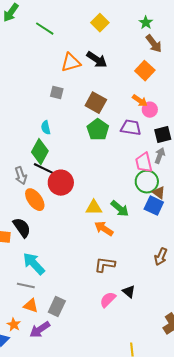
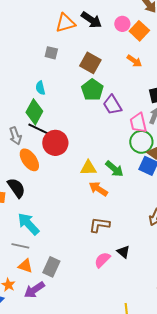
pink circle: (150, 110) -> (122, 24), moved
purple trapezoid: (131, 128) -> (112, 105), moved, turned -130

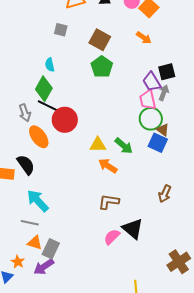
purple trapezoid: (112, 105) -> (152, 82), moved
black triangle: (123, 252) -> (133, 229), size x1.6
gray rectangle: (51, 267) -> (51, 249), moved

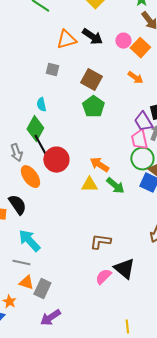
black line: (50, 107) -> (41, 147), turned 35
orange arrow: (108, 166) -> (99, 165), moved
purple arrow: (44, 267) -> (50, 318), moved

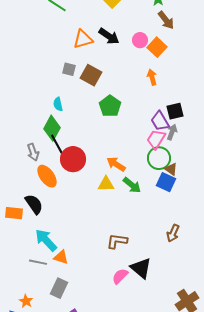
orange arrow: (135, 78) -> (152, 77), turned -140
brown square: (91, 80) -> (91, 75), moved
pink trapezoid: (139, 140) -> (156, 139), turned 45
orange triangle: (26, 283) -> (61, 257), moved

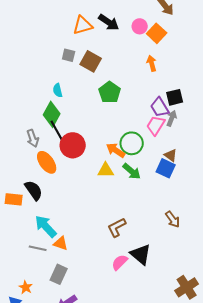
green circle: (159, 158) -> (132, 143), moved
brown arrow: (173, 233) -> (173, 219), turned -60
brown L-shape: (117, 241) -> (117, 227), turned -35

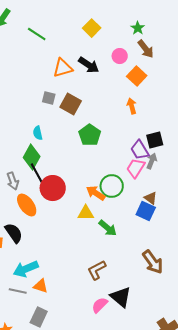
pink circle: (140, 26) -> (120, 56), moved
green arrow: (132, 171) -> (108, 228), moved
brown arrow: (173, 219) -> (153, 262), size x1.4
cyan arrow: (46, 226) -> (26, 269), turned -70

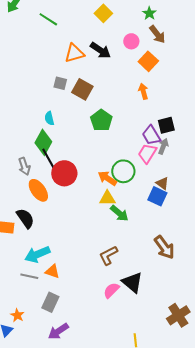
yellow triangle: (86, 213) -> (107, 198), moved

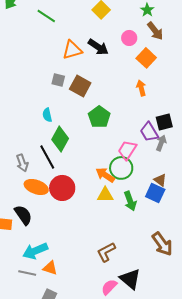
green diamond: (43, 142) -> (60, 139), moved
pink trapezoid: (147, 153) -> (127, 150), moved
red circle: (64, 173) -> (62, 188), moved
orange ellipse: (38, 190) -> (36, 187), turned -35
green arrow: (119, 213) -> (130, 201), moved, turned 30

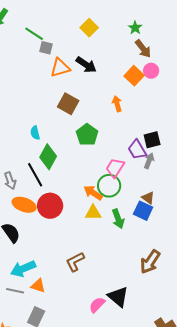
pink circle: (129, 38) -> (151, 71), moved
gray square: (58, 80) -> (46, 48), moved
orange arrow: (141, 88) -> (117, 104), moved
brown arrow: (162, 244) -> (150, 262), turned 70
brown L-shape: (106, 252) -> (75, 262), moved

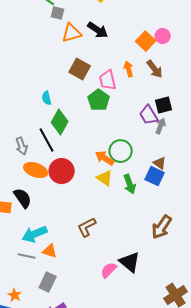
brown arrow: (143, 49) -> (155, 69), moved
pink trapezoid: (115, 168) -> (108, 80), moved, turned -45
yellow triangle: (93, 213) -> (105, 178), turned 36

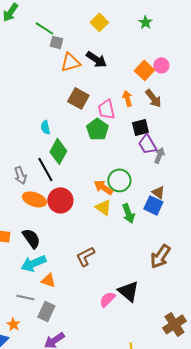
black square: (164, 105) -> (140, 127), moved
black semicircle: (23, 198) -> (31, 238), moved
gray line: (27, 256) -> (25, 297), moved

